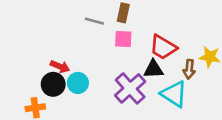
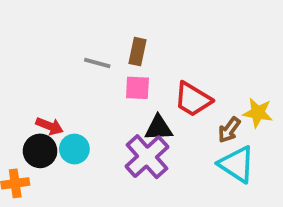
black triangle: (153, 69) -> (158, 128), moved
brown arrow: (189, 69) -> (229, 130), turned 30
cyan triangle: (174, 94) -> (237, 164), moved

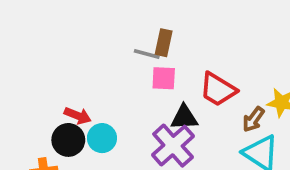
gray line: (97, 63) -> (147, 54), moved

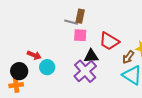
black circle: (68, 140) -> (19, 71), moved

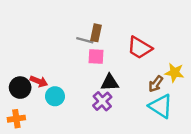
red trapezoid: (109, 41) -> (140, 48), moved
black circle: (19, 71) -> (20, 88), moved
purple cross: (85, 71) -> (102, 101), size x0.7

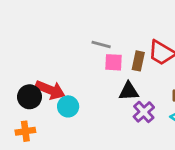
brown rectangle: (96, 33) -> (138, 61), moved
red arrow: (39, 81) -> (50, 90), size x1.5
purple cross: (102, 101) -> (144, 112), moved

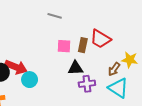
gray line: (101, 44) -> (55, 16), moved
purple cross: (144, 112) -> (87, 84), turned 35

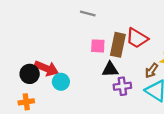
brown rectangle: (83, 45) -> (118, 45), size x1.5

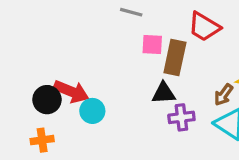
red trapezoid: (137, 38) -> (204, 27), moved
pink square: (98, 46) -> (152, 45), moved

